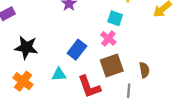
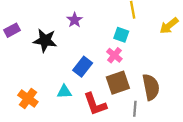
black star: (26, 47) -> (45, 40), moved
brown semicircle: (144, 70) -> (151, 87), size x1.6

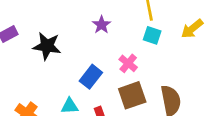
purple star: (75, 20) -> (102, 25), moved
cyan square: (121, 35) -> (152, 35), moved

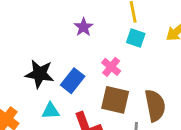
black star: (47, 46) -> (40, 74), moved
brown square: (132, 95) -> (115, 100), turned 32

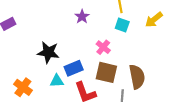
blue rectangle: (73, 81) -> (74, 68), moved, turned 30

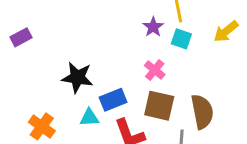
purple star: (82, 17) -> (153, 27), moved

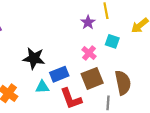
cyan square: (181, 39) -> (112, 41), moved
brown square: (159, 106) -> (92, 78), turned -35

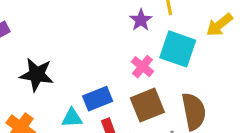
cyan square: (112, 41) -> (178, 49), size x1.6
black star: (34, 58) -> (37, 75), moved

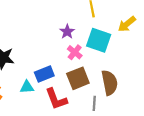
purple star: (141, 20) -> (67, 32), moved

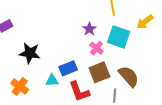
brown semicircle: (109, 83) -> (129, 76), turned -30

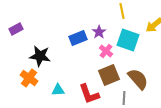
blue rectangle: (68, 68) -> (78, 38), moved
cyan triangle: (52, 80) -> (58, 90), moved
orange cross: (20, 86) -> (29, 78), moved

